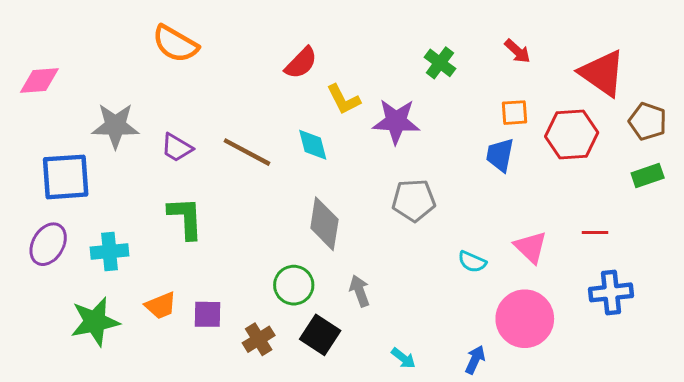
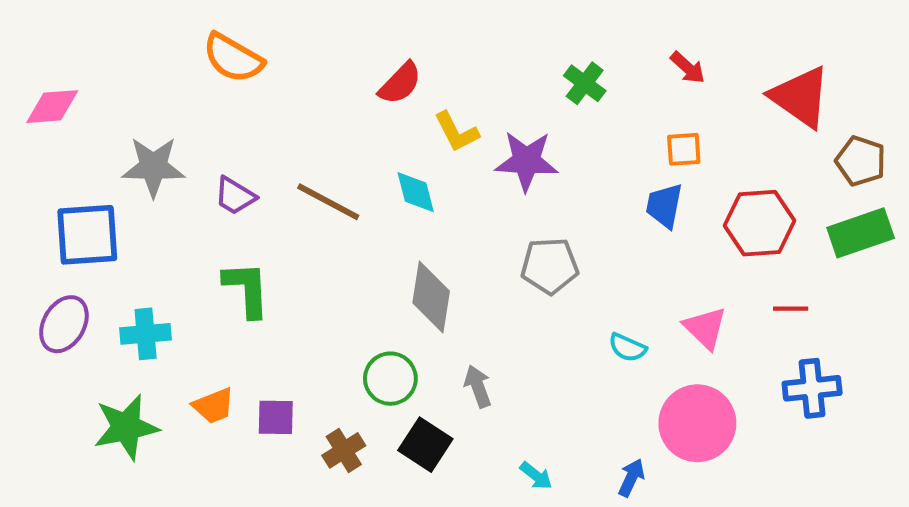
red hexagon: (572, 135) -> (760, 223), moved
green rectangle: (648, 175) -> (861, 233), size x1.5

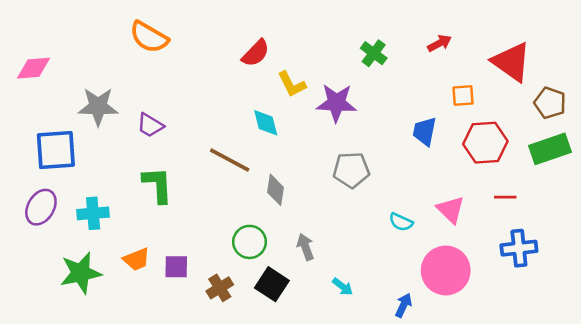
red arrow: (688, 68) -> (439, 43), turned -70
orange square: (684, 149) -> (463, 95), moved
brown line: (328, 202) -> (230, 160), moved
gray diamond: (431, 297) -> (276, 190), size x0.7
cyan arrow: (536, 476) -> (343, 287), moved

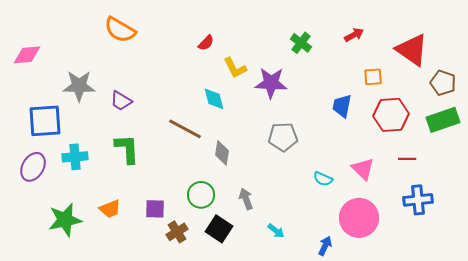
red semicircle: (256, 53) -> (206, 43), size x0.7
cyan cross: (93, 213) -> (75, 157), moved
purple square: (176, 267) -> (155, 209), moved

